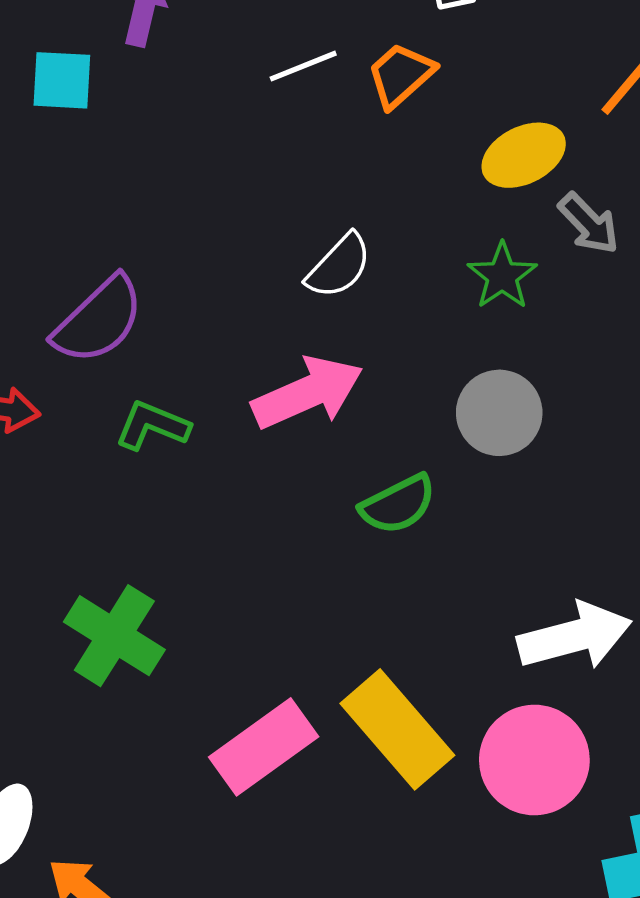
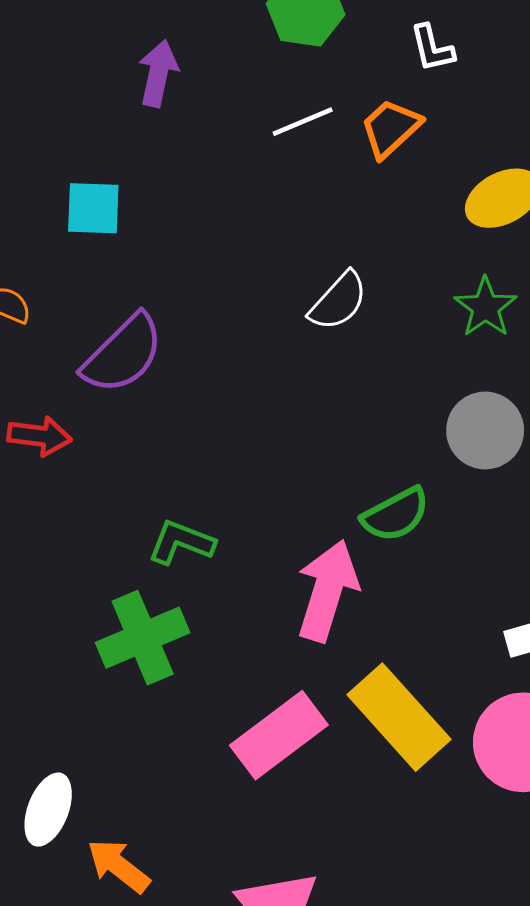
cyan square: (62, 80) -> (93, 208), moved
pink arrow: (308, 393) -> (327, 591), moved, turned -48
green L-shape: (152, 426) -> (181, 542), moved
green cross: (114, 636) -> (143, 638), turned 36

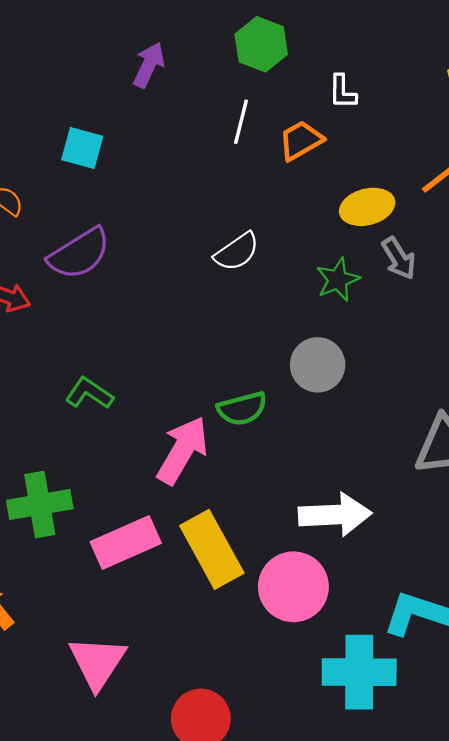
white line: (303, 122) -> (241, 122), turned -66
green cross: (143, 638) -> (40, 504), moved

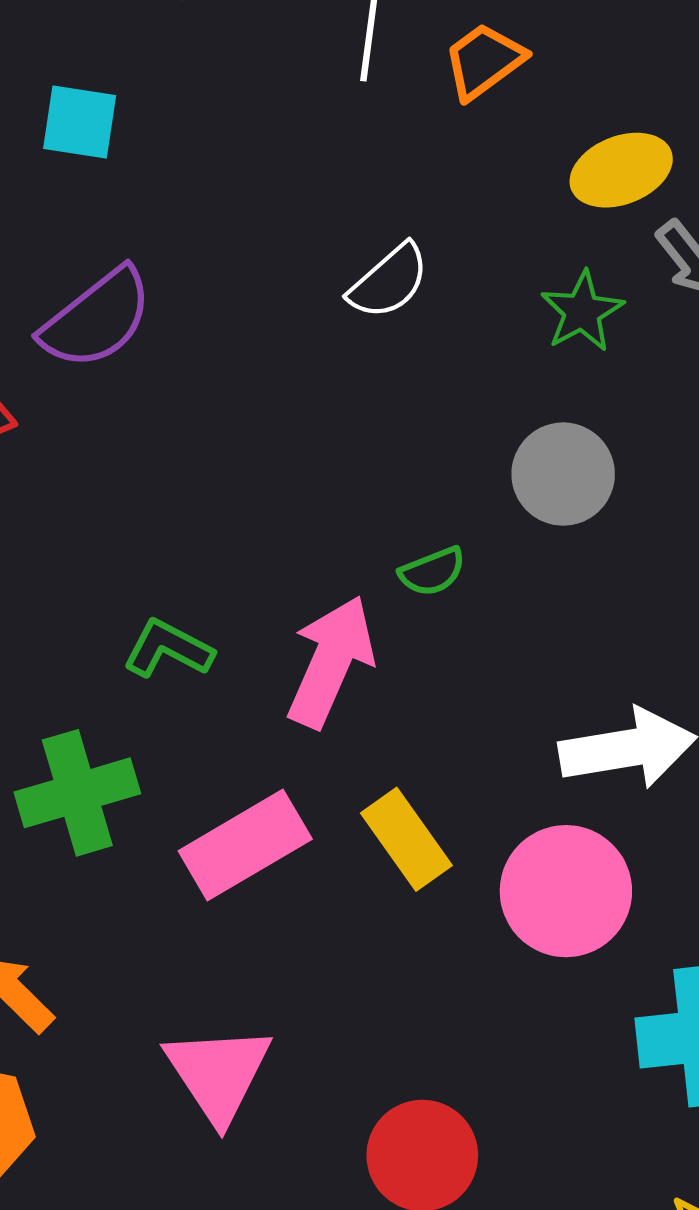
green L-shape: (89, 393) -> (168, 649), moved
green semicircle: (242, 409) -> (432, 572), size x0.7
yellow rectangle: (212, 549) -> (406, 839), size x0.7

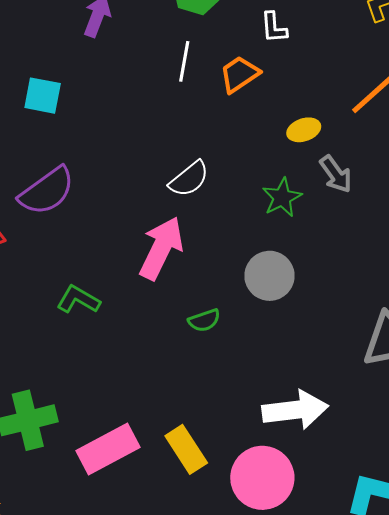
yellow ellipse: (621, 170) -> (304, 130), size x0.7
green L-shape: (168, 649) -> (78, 300), moved
pink arrow: (331, 662) -> (161, 248), moved

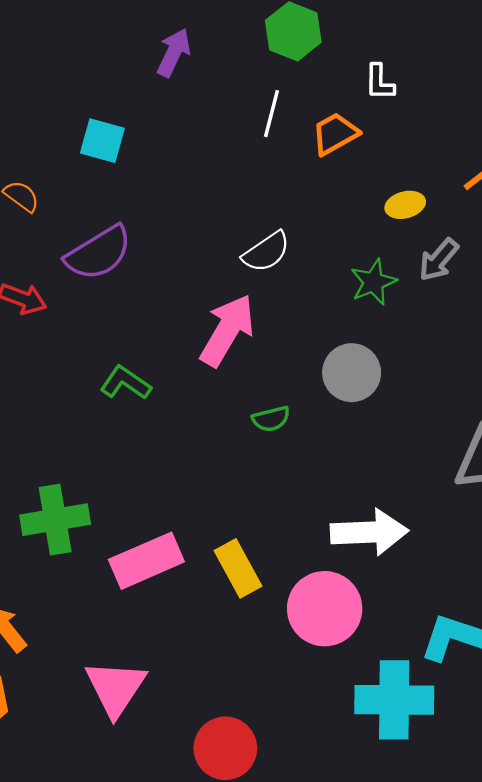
gray arrow: (336, 174) -> (439, 260), turned 72

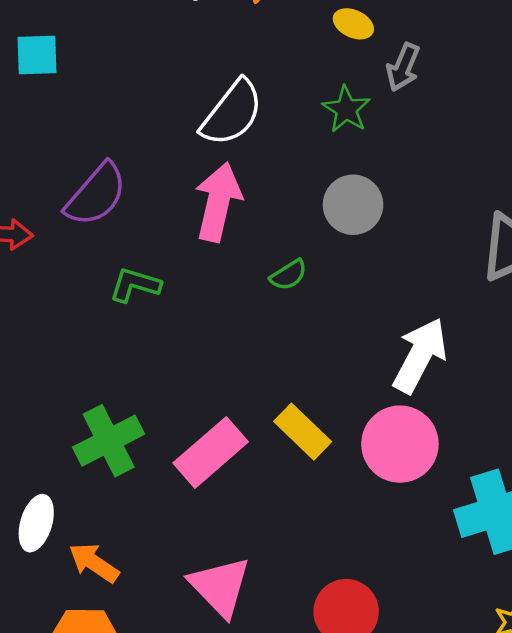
yellow ellipse: (405, 205) -> (353, 24), turned 57
white semicircle: (266, 252) -> (232, 113), size x1.4
purple semicircle: (99, 253) -> (96, 195), moved
white arrow: (369, 532) -> (420, 355), turned -42

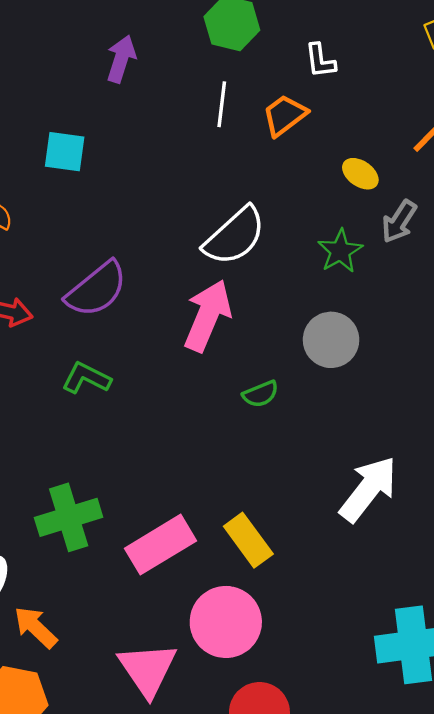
green L-shape: (135, 285) -> (86, 378), moved
pink circle: (400, 444) -> (226, 622), moved

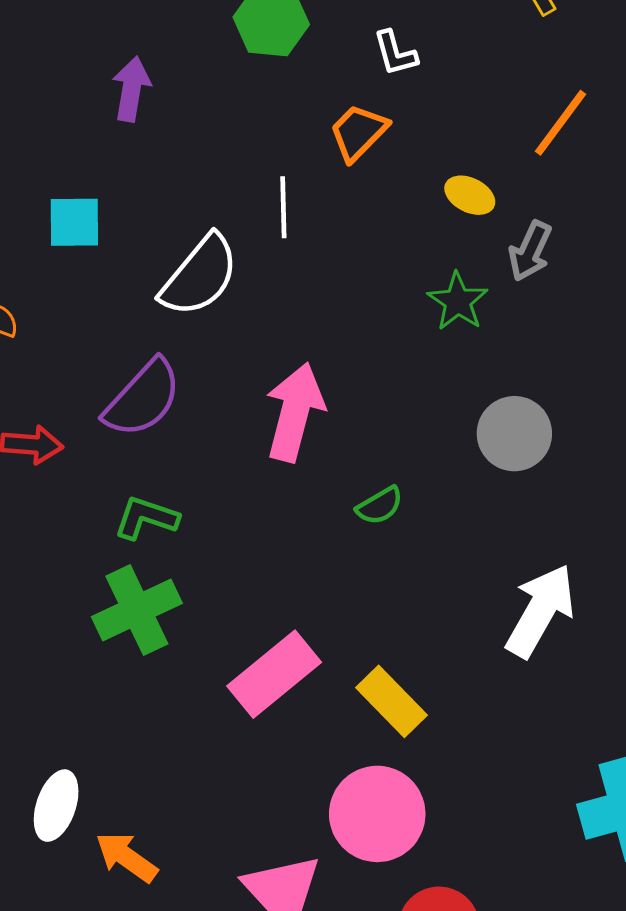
white line: (222, 104) -> (283, 207), moved
white semicircle: (235, 236) -> (200, 276), moved
gray circle: (331, 340) -> (514, 434), moved
green cross: (69, 517) -> (137, 610), moved
pink rectangle: (160, 545) -> (274, 674), moved

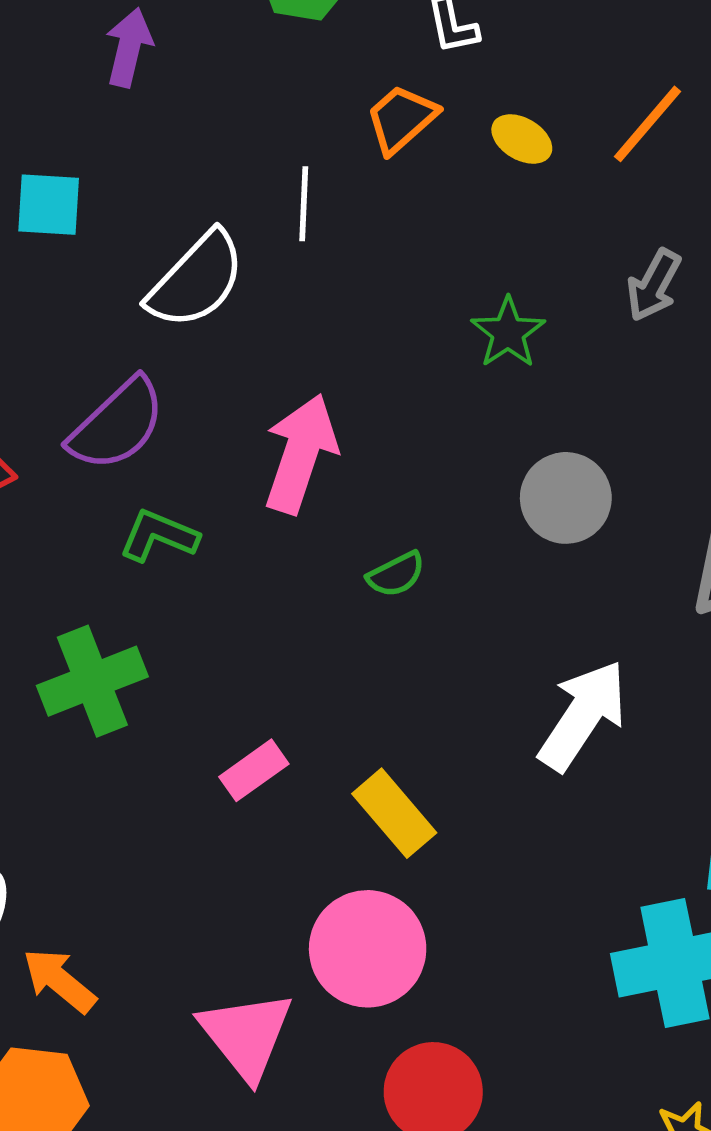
yellow ellipse: (470, 195) -> (522, 139), moved
gray arrow: (530, 251) -> (654, 285), moved
green L-shape: (146, 518) -> (159, 536), moved
pink rectangle: (274, 674) -> (254, 770), size x0.6

